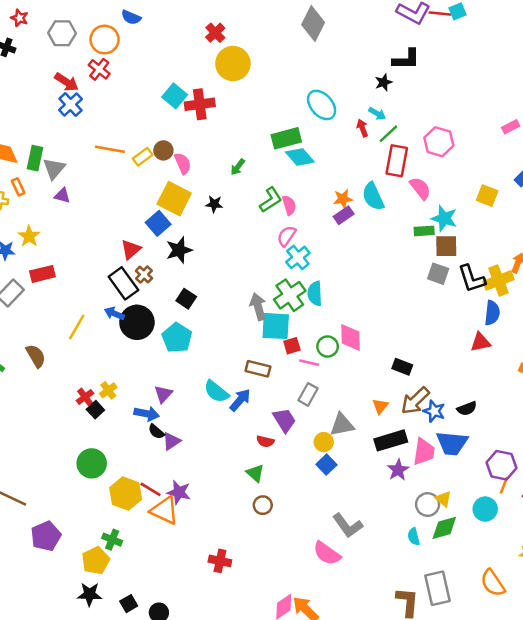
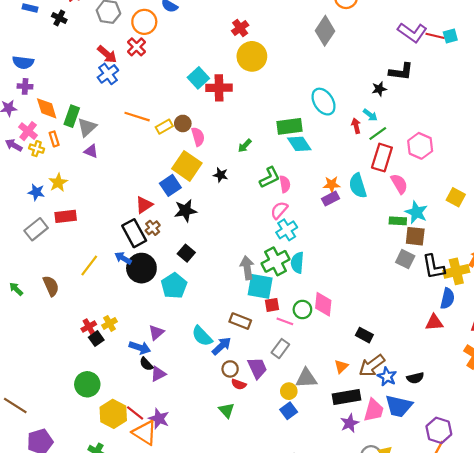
brown circle: (263, 505) -> (230, 369), moved

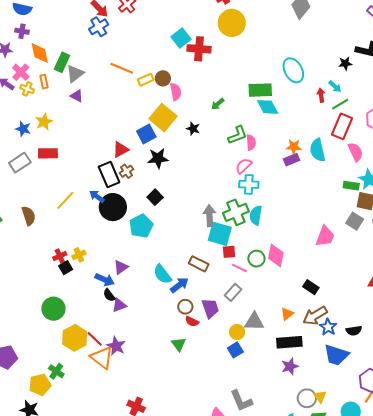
cyan cross: (287, 230) -> (249, 184), turned 30
pink trapezoid: (374, 410) -> (325, 236), moved

